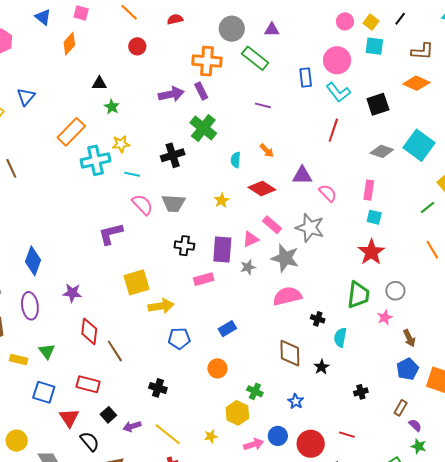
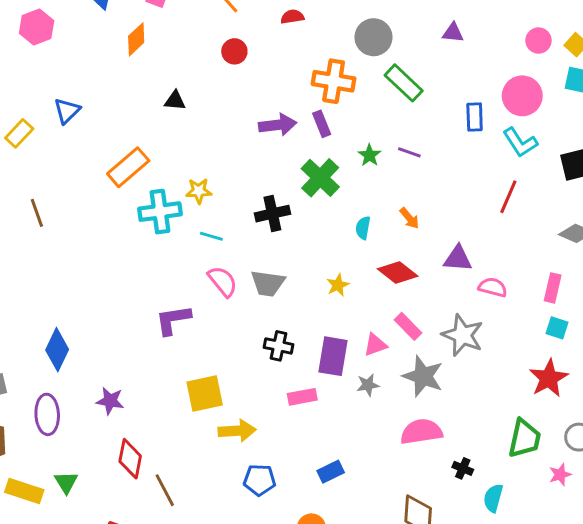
purple triangle: (272, 30) -> (453, 33), moved
green star: (112, 107) -> (369, 155), moved
pink semicircle: (328, 193) -> (493, 287), turned -36
yellow rectangle: (19, 360) -> (24, 491), size x1.4

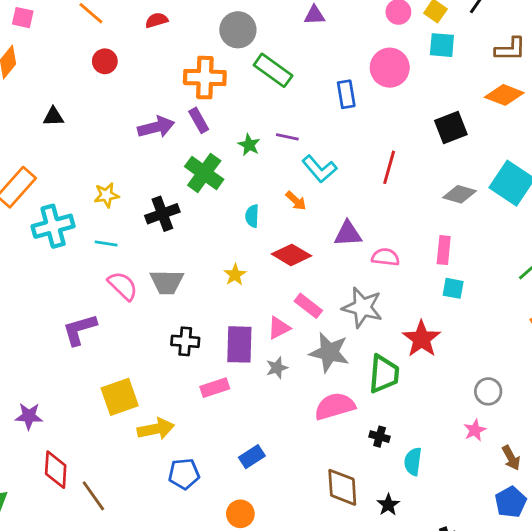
cyan L-shape: (520, 142) -> (319, 169), moved
yellow star: (199, 191) -> (106, 195), moved
red star: (549, 378) -> (422, 339), moved
green trapezoid: (525, 439) -> (384, 374), moved

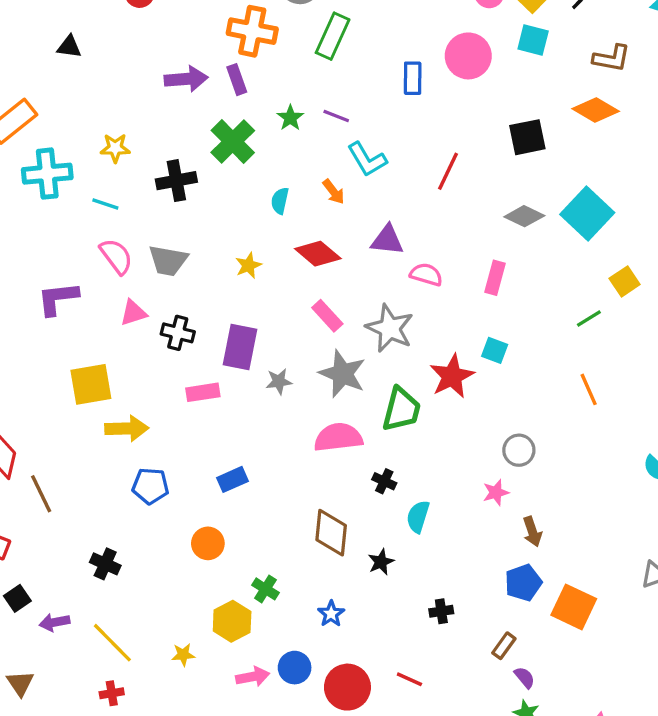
green rectangle: (273, 70) -> (333, 36), turned 69
cyan square: (453, 288) -> (495, 350), moved
pink triangle: (279, 328) -> (133, 313), moved

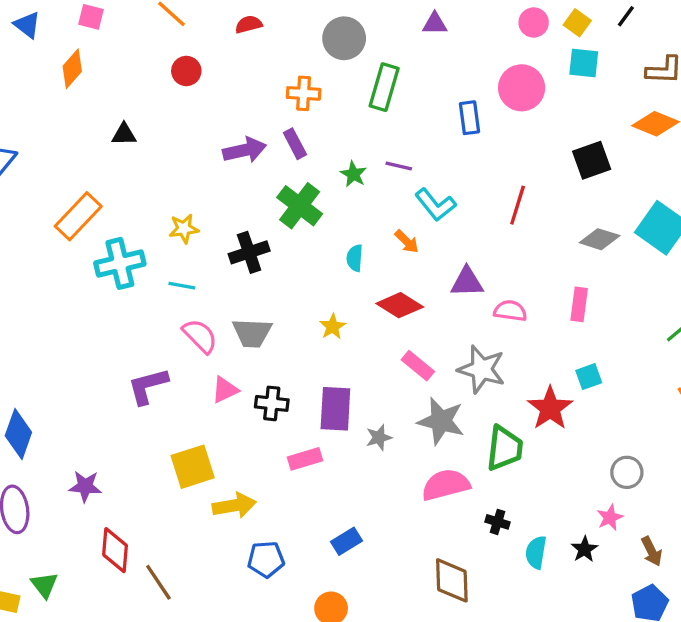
orange cross: (252, 31) -> (304, 93), size x0.7
cyan square: (495, 350) -> (589, 377), turned -32
black star: (381, 562) -> (585, 549), moved

